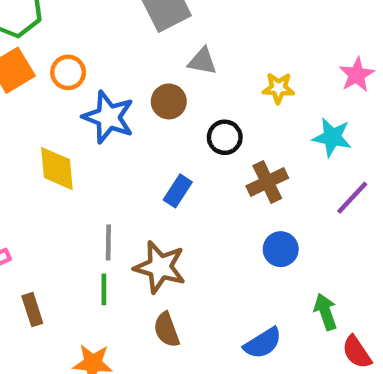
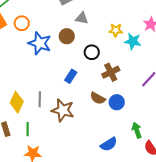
cyan star: (332, 137) -> (133, 41), moved
yellow diamond: (57, 169) -> (17, 102), moved, turned 30
green line: (104, 289) -> (28, 129), moved
brown semicircle: (167, 330) -> (98, 98), moved, turned -42

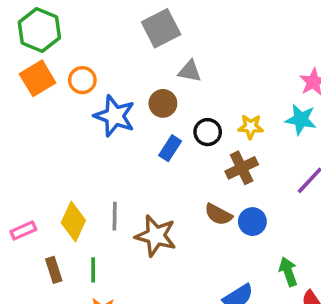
yellow star: (116, 30) -> (251, 127), moved
cyan star: (133, 41) -> (301, 120), moved
blue rectangle: (71, 76) -> (170, 148), moved

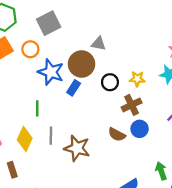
gray square: (161, 28) -> (49, 23), moved
brown circle: (163, 103) -> (82, 64), size x1.5
blue rectangle: (170, 148) -> (74, 88), moved
blue circle: (252, 222) -> (140, 129), moved
green line: (93, 270) -> (37, 108), moved

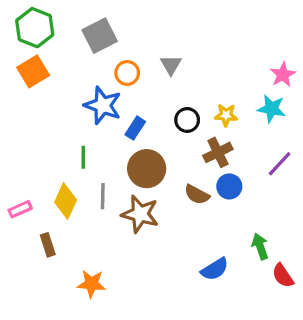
gray triangle: (99, 44) -> (171, 65), turned 49
orange circle: (30, 49) -> (127, 73), moved
brown circle: (82, 64) -> (147, 169), moved

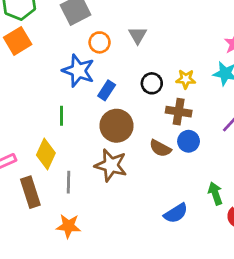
brown cross: (218, 152) -> (179, 112), turned 35
gray line: (103, 196) -> (68, 182), moved
brown rectangle: (48, 245) -> (30, 192), size x1.5

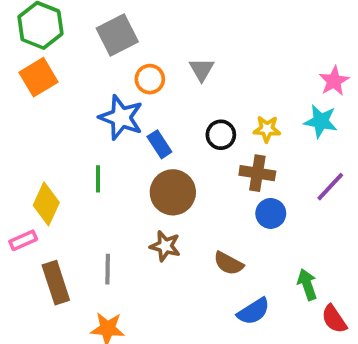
blue rectangle: (107, 90) -> (159, 144), turned -66
brown semicircle: (160, 148) -> (229, 263), moved
yellow diamond: (46, 154) -> (46, 204), moved
brown star: (111, 165) -> (165, 246), size x0.7

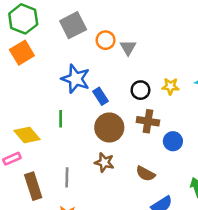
orange circle: (150, 79) -> (106, 40), moved
brown cross: (257, 173) -> (148, 121), moved
yellow diamond: (46, 204) -> (27, 135), turned -65

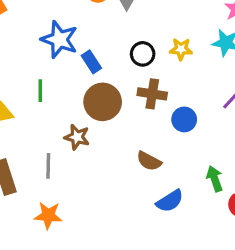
brown star: (104, 162) -> (77, 137), moved

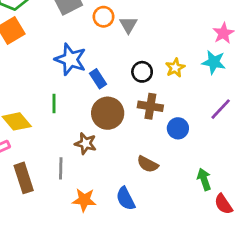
yellow star: (181, 49) -> (175, 68), turned -30
blue semicircle: (170, 201) -> (126, 199), moved, turned 95
orange star: (48, 215) -> (84, 200), moved

